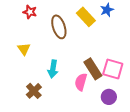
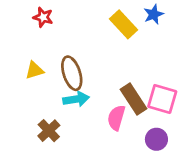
brown ellipse: (59, 27) -> (72, 73), moved
yellow triangle: (24, 49) -> (34, 70), turned 48
cyan arrow: (53, 69) -> (76, 99), turned -108

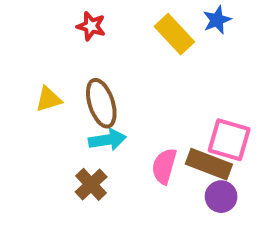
red star: (43, 17) -> (91, 26), moved
brown rectangle: (133, 99) -> (209, 164), moved, turned -36
brown cross: (49, 131) -> (91, 184), moved

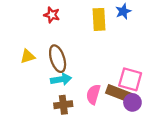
yellow rectangle: (174, 34) -> (99, 19), turned 40
brown cross: (91, 184) -> (63, 105), moved, turned 36
purple circle: (221, 197) -> (132, 102), moved

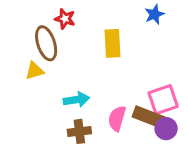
yellow rectangle: (99, 19) -> (113, 43), moved
brown ellipse: (58, 59) -> (46, 43), moved
pink square: (130, 79) -> (163, 100), turned -35

